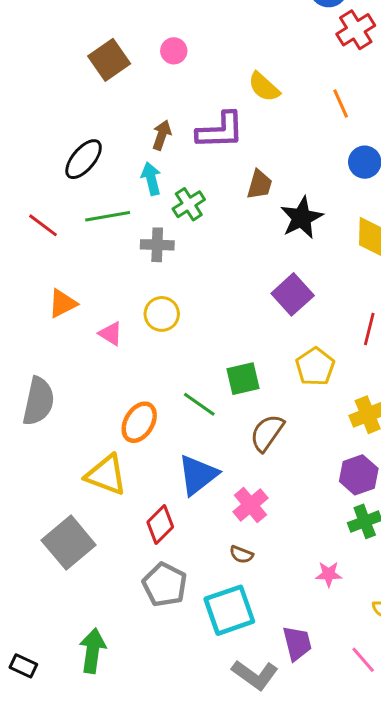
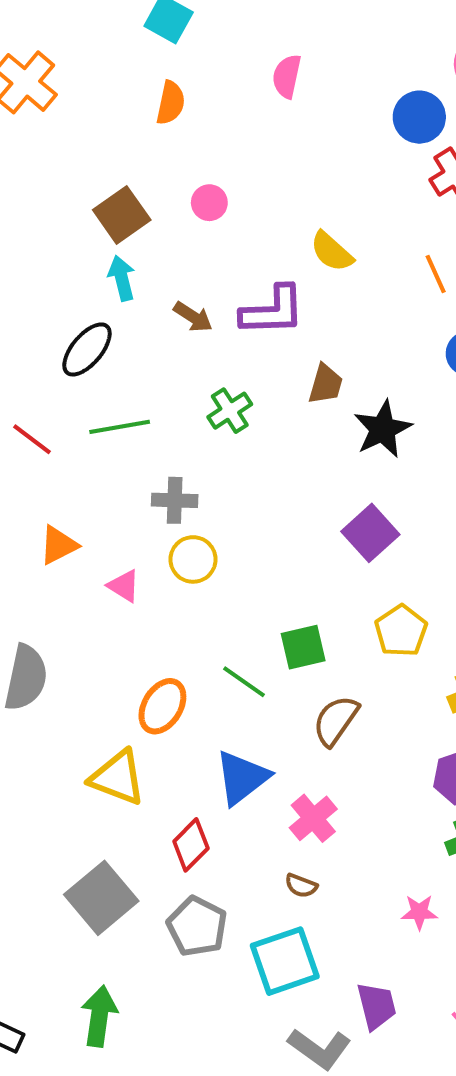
brown arrow: (162, 135) -> (193, 317), turned 104
cyan arrow: (151, 179) -> (122, 278), moved
gray cross: (157, 245) -> (175, 500), moved
gray square: (69, 543) -> (101, 898), moved

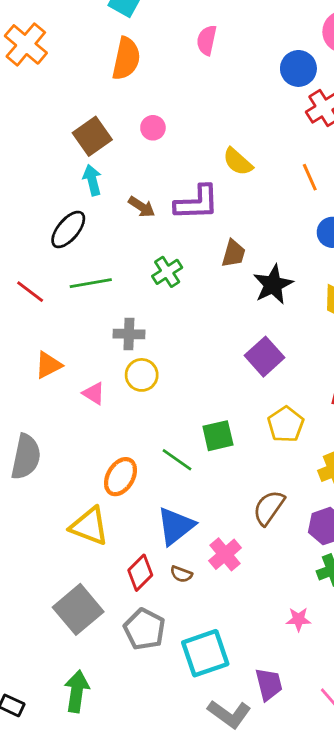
orange semicircle: (171, 103) -> (126, 59), size x1.4
brown semicircle: (336, 721) -> (269, 508), moved
brown semicircle: (301, 886) -> (181, 574), moved

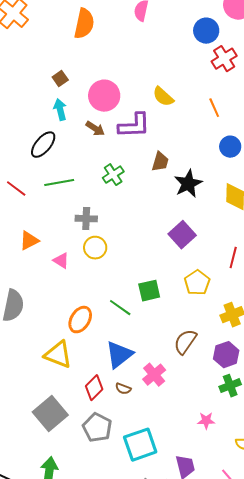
pink circle: (153, 128) -> (104, 96), moved, size x1.8
brown square: (92, 136) -> (60, 79), size x0.6

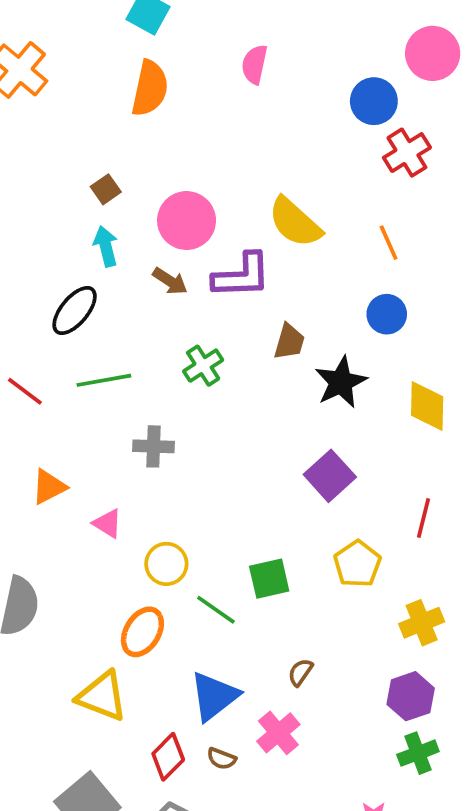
yellow semicircle: (163, 97) -> (295, 222), size x1.4
blue circle: (230, 147) -> (387, 314), moved
yellow circle: (95, 248) -> (166, 564), moved
brown semicircle: (185, 342) -> (300, 672), moved, size x0.6

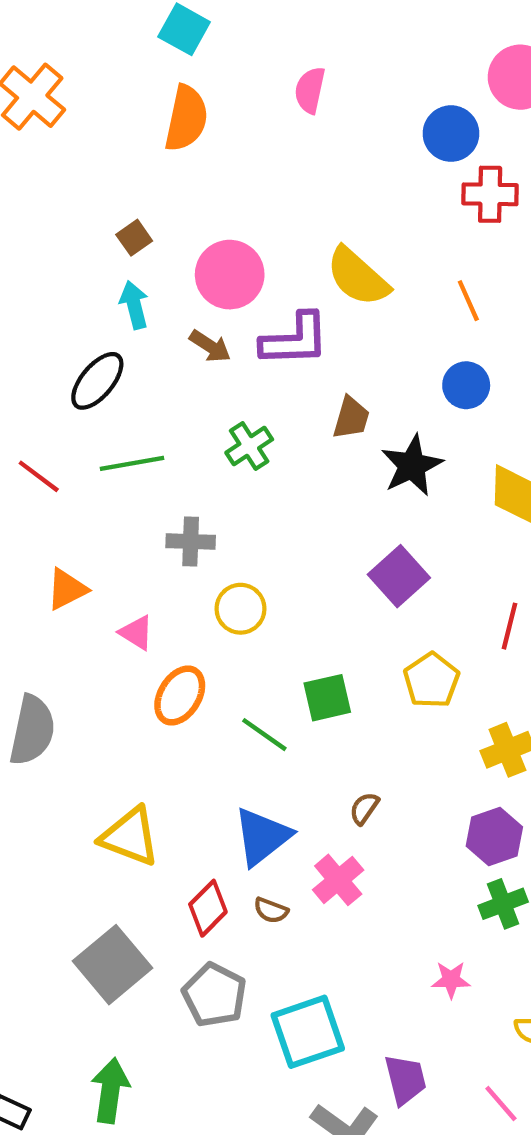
red cross: (407, 153) -> (490, 194), turned 33
yellow circle: (166, 564) -> (241, 609), moved
orange ellipse: (142, 632) -> (180, 696), moved

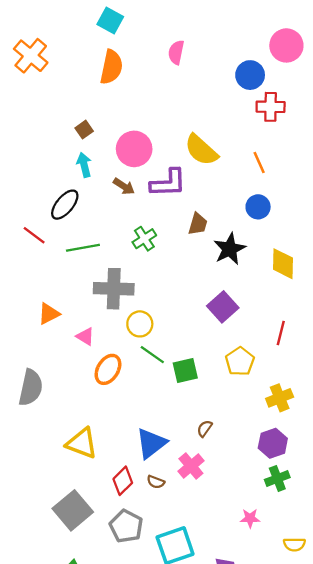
red line: (39, 476) -> (34, 235), moved
gray cross: (191, 541) -> (114, 289), size x1.6
green line: (264, 735) -> (152, 355), moved

